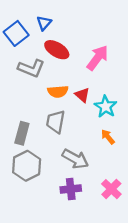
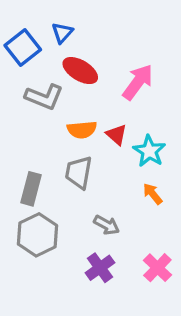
gray arrow: (75, 159) -> (107, 225), size x0.7
purple cross: (71, 189) -> (100, 268), turned -30

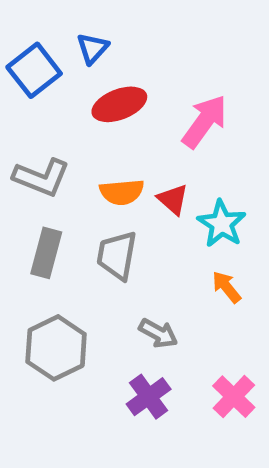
red ellipse: (80, 71) -> (119, 104), turned -52
gray L-shape: (44, 97) -> (41, 177), moved
gray rectangle: (31, 189) -> (46, 253), moved

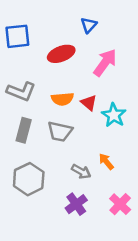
blue triangle: (93, 48) -> (89, 25), moved
blue square: (34, 70) -> (17, 36), turned 32
gray trapezoid: (117, 255) -> (60, 131), turned -88
orange arrow: (226, 287) -> (106, 162), moved

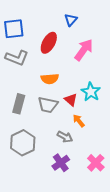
red ellipse: (61, 54) -> (49, 43), turned -40
gray L-shape: (21, 91) -> (17, 58), moved
red triangle: (89, 103) -> (71, 100), moved
orange arrow: (106, 162) -> (79, 121), moved

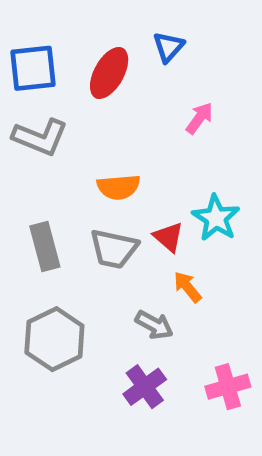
red ellipse: (49, 43) -> (109, 73), moved
pink arrow: (84, 50) -> (199, 118), size x0.6
gray rectangle: (19, 104) -> (45, 246), turned -30
pink cross: (96, 163) -> (228, 387), turned 30

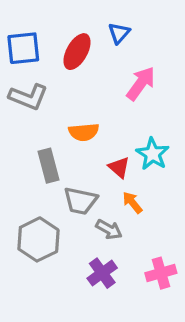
pink arrow: (199, 118) -> (141, 83), size x1.5
gray rectangle: (45, 246) -> (48, 166), moved
gray trapezoid: (114, 249) -> (80, 201), moved

